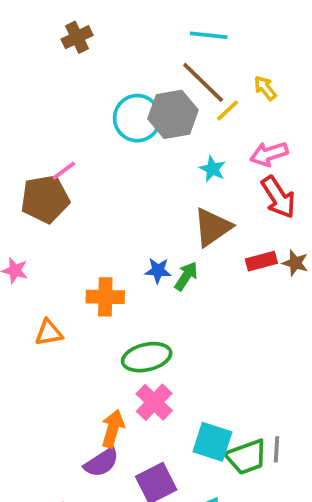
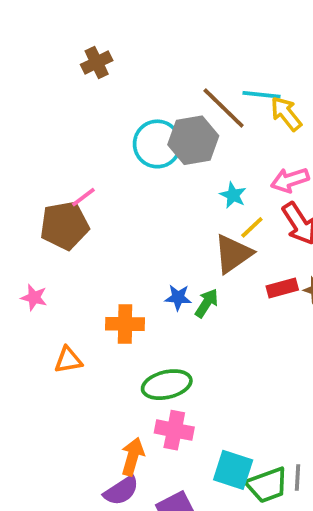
cyan line: (209, 35) -> (261, 95), moved
yellow arrow: (265, 88) -> (286, 114), size x1.4
yellow line: (228, 111) -> (252, 227), moved
pink cross: (154, 402) -> (174, 430), turned -33

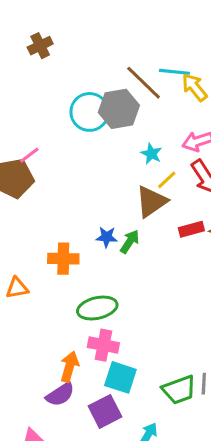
cyan square: (233, 470) -> (120, 377), moved

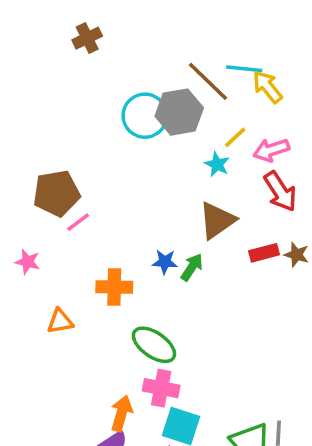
pink line: (29, 155) -> (78, 222), moved
yellow line: (167, 180) -> (235, 137), moved
green ellipse: (97, 308) -> (154, 345), turned 48

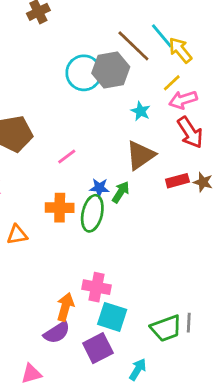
cyan line: (244, 69) -> (162, 36), turned 44
yellow line: (235, 137) -> (172, 83), moved
pink line: (78, 222) -> (67, 157), moved
green ellipse: (154, 345) -> (92, 213), moved, turned 68

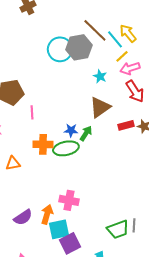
cyan line: (162, 36) -> (115, 39), moved
pink line: (67, 157) -> (32, 112), moved, turned -56
green ellipse: (92, 213) -> (66, 148), turned 65
cyan square: (112, 317) -> (59, 229), moved, turned -30
purple semicircle: (57, 333) -> (23, 217), moved

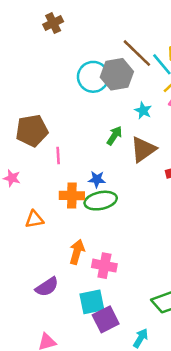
blue star: (71, 130) -> (97, 179), moved
green arrow: (86, 133) -> (114, 136), moved
orange arrow: (47, 214) -> (77, 252), moved

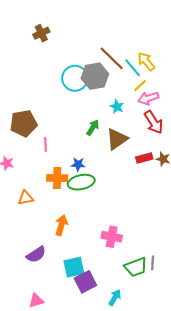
pink cross: (104, 266) -> (112, 237), moved

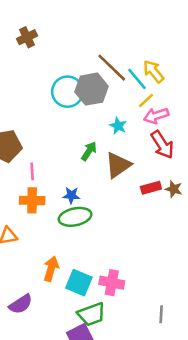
orange cross: (57, 178) -> (32, 200), moved
cyan square: (74, 267) -> (79, 283), moved, turned 35
green trapezoid: (136, 267) -> (92, 314), moved

